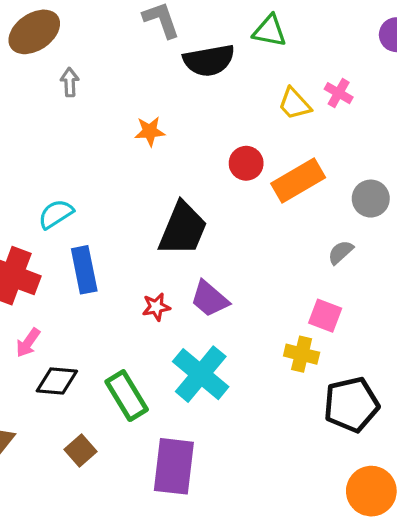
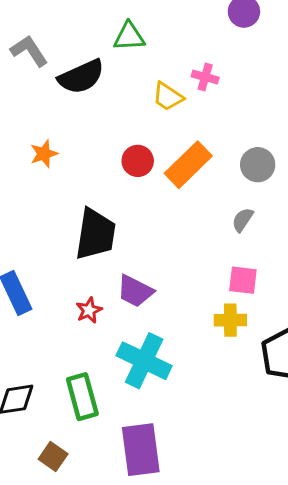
green rectangle: (127, 396) -> (82, 397), turned 30

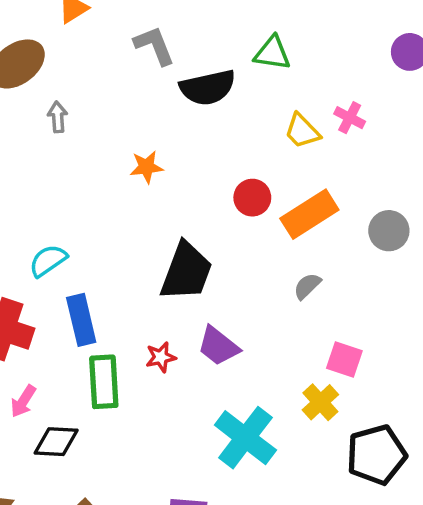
gray semicircle: (243, 220) -> (307, 286), moved
yellow cross: (230, 320) -> (320, 402), turned 36
cyan cross: (144, 361) -> (245, 438), moved
green rectangle: (82, 397) -> (104, 382), moved

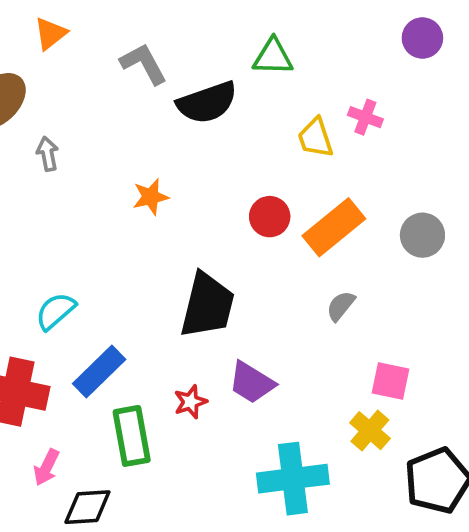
yellow trapezoid: (302, 131) -> (315, 138), turned 33
blue rectangle: (81, 320) -> (99, 371), turned 66
cyan cross: (245, 438) -> (293, 479), turned -38

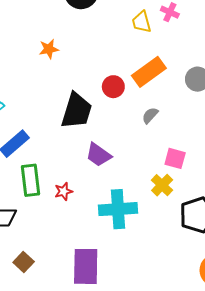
red circle: (270, 217) -> (113, 87), moved
red star: (190, 402) -> (63, 191), moved

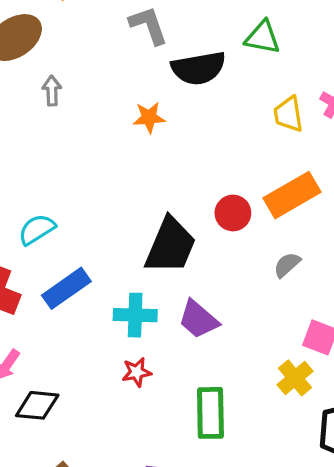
orange star: (49, 49) -> (149, 117), moved
green rectangle: (31, 180) -> (210, 413), moved
cyan cross: (118, 209) -> (135, 315), moved, size x0.7

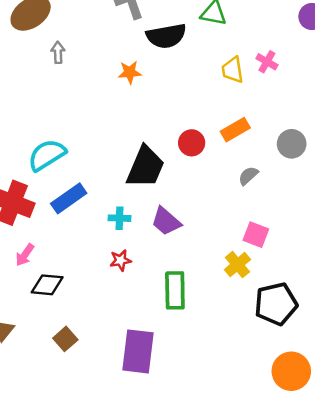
orange rectangle: (292, 195) -> (235, 130), size x0.7
cyan semicircle: (37, 229) -> (47, 155), size x1.4
gray semicircle: (287, 265) -> (248, 176), moved
cyan cross: (135, 315) -> (119, 218), size x0.7

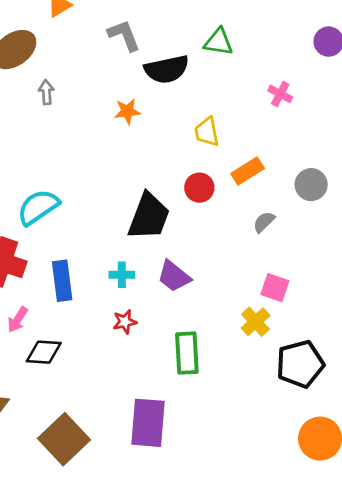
yellow trapezoid: (233, 70) -> (207, 132), moved
blue rectangle: (69, 198) -> (62, 281), moved, turned -60
brown square: (65, 339) -> (64, 439), moved, size x1.8

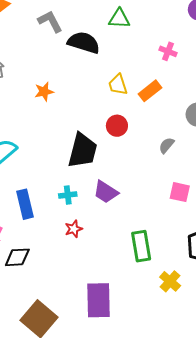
black semicircle: (167, 69) -> (84, 43), turned -144
orange star: (127, 111) -> (44, 92), moved
orange rectangle: (248, 171) -> (150, 91), moved
yellow cross: (256, 322) -> (170, 281), moved
green rectangle: (187, 353) -> (141, 246), moved

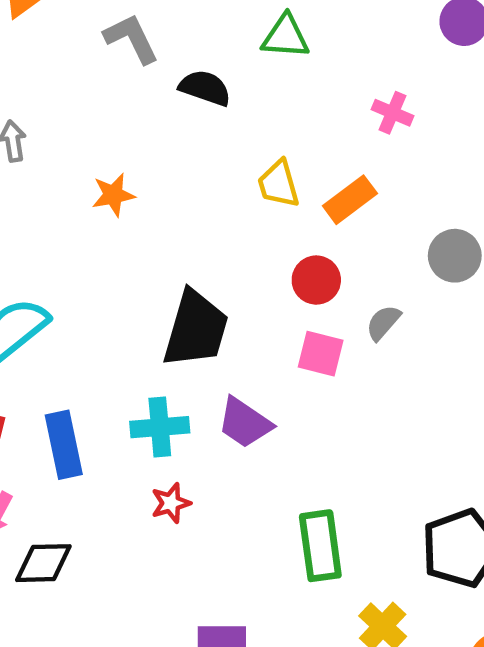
black semicircle: (84, 43) -> (205, 88), size x0.7
red circle: (117, 126) -> (316, 280), moved
pink square: (180, 192) -> (321, 354), moved
cyan cross: (68, 195) -> (160, 427), size x1.4

